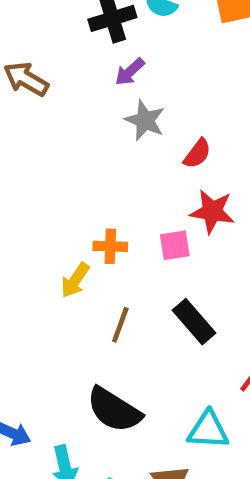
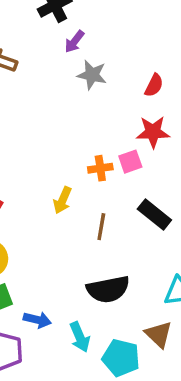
red semicircle: (197, 154) -> (154, 85), moved
orange cross: (110, 246) -> (100, 168), moved
black semicircle: (114, 410) -> (108, 289), turned -33

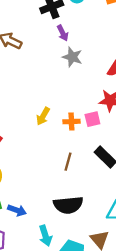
purple arrow: (74, 41) -> (63, 33), turned -70
yellow arrow: (63, 200) -> (43, 116), moved
blue arrow: (37, 320) -> (17, 210), moved

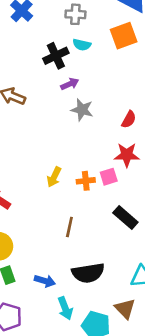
purple arrow: (63, 33) -> (70, 84), turned -84
brown line: (68, 162) -> (69, 227), moved
blue arrow: (17, 210) -> (45, 281), moved

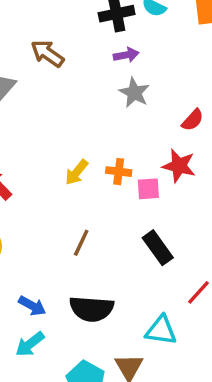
orange cross: (86, 181) -> (119, 172), moved
cyan arrow: (65, 308) -> (30, 344), moved, turned 60

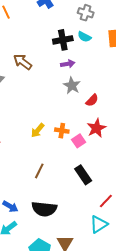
red semicircle: (193, 120) -> (92, 100), moved
red star: (179, 166) -> (96, 128), turned 30
pink square: (148, 189) -> (79, 141), turned -32
cyan triangle: (161, 330) -> (99, 224), moved, turned -42

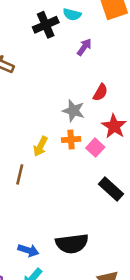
purple arrow: (68, 64) -> (84, 47), moved, turned -32
gray star: (72, 86) -> (73, 111), moved
brown line: (39, 171) -> (20, 174), moved

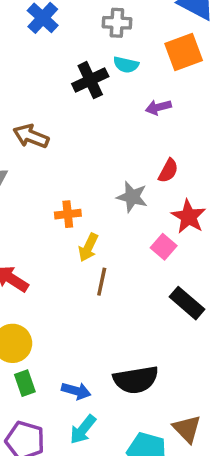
purple arrow: (84, 47) -> (158, 107), moved, turned -138
orange cross: (71, 140) -> (68, 214), moved
brown line: (20, 174) -> (102, 282), moved

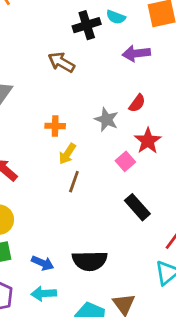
purple arrow: (158, 107) -> (136, 53), size x1.4
brown arrow: (31, 136) -> (61, 62), moved
cyan arrow: (83, 430) -> (44, 294), turned 40

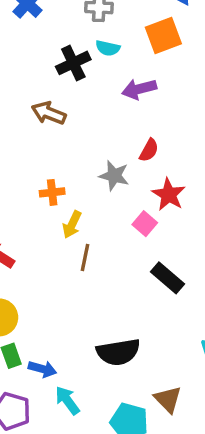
blue arrow: (43, 263) -> (42, 369), moved
cyan arrow: (44, 294) -> (67, 400), turned 65

